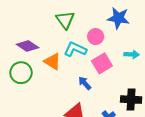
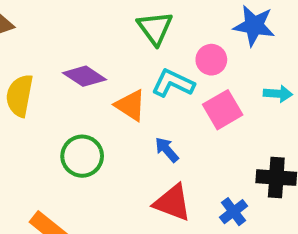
green circle: (21, 73) -> (82, 156), moved
blue arrow: (85, 83) -> (167, 150), moved

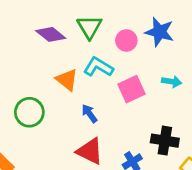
pink circle: (211, 60) -> (126, 40), moved
purple diamond: (84, 76) -> (51, 34), moved

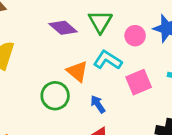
green circle: (29, 112) -> (55, 96), moved

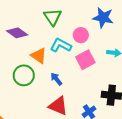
purple diamond: (63, 28) -> (17, 33), moved
pink circle: (135, 36) -> (81, 35), moved

